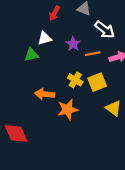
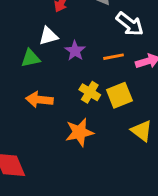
purple star: (73, 44) -> (75, 51), moved
orange arrow: (45, 94) -> (39, 100), moved

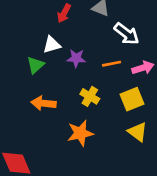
purple star: (75, 51) -> (76, 58), turned -30
green triangle: (31, 58) -> (35, 65), turned -30
yellow square: (119, 95) -> (132, 99), moved

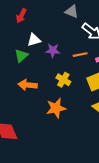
red arrow: (64, 13) -> (21, 16), moved

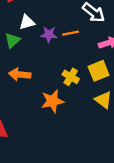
orange line: (80, 55) -> (71, 33), moved
yellow cross: (63, 80) -> (71, 77), moved

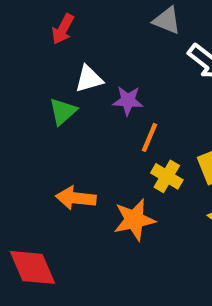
orange line: (71, 33) -> (150, 137), moved, turned -56
orange arrow: (20, 74) -> (76, 198), moved

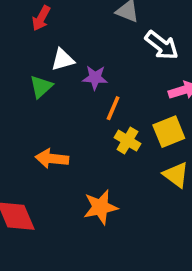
orange star: (134, 220) -> (100, 207), moved

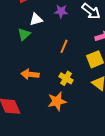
purple star: (95, 78) -> (61, 11), moved
yellow cross: (127, 141) -> (66, 78), moved

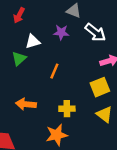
orange line: (64, 46) -> (54, 71), moved
yellow cross: (66, 78) -> (67, 109), turned -32

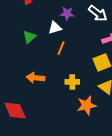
white triangle: (33, 41) -> (55, 28), moved
orange star: (57, 135) -> (87, 105), moved

